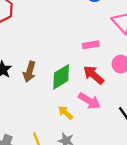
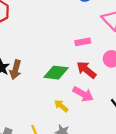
brown arrow: (29, 72) -> (15, 70), moved
green diamond: (61, 77) -> (56, 73), turned 40

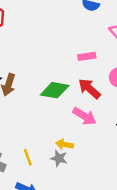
yellow arrow: (61, 106) -> (65, 144), moved, turned -32

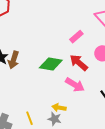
pink rectangle: (87, 56) -> (76, 37), turned -32

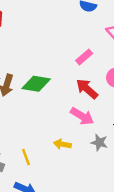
green diamond: (51, 64) -> (36, 84), moved
gray star: (55, 119) -> (99, 143), moved

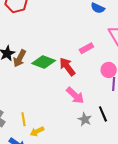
red arrow: (87, 89) -> (67, 67), moved
yellow arrow: (62, 144) -> (37, 131), moved, turned -48

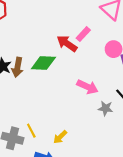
red arrow: (67, 67) -> (67, 43), moved
yellow line: (24, 119) -> (31, 131), moved

